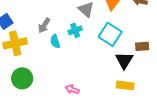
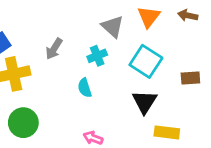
cyan semicircle: (55, 41) -> (85, 88), moved
black triangle: (124, 60) -> (145, 102), moved

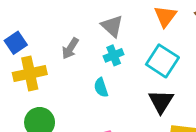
gray triangle: (112, 27) -> (112, 26), moved

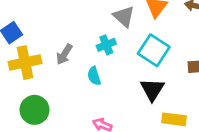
gray triangle: (112, 26) -> (124, 16), moved
gray arrow: (70, 48) -> (64, 54), moved

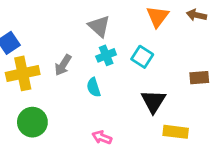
gray triangle: (124, 16) -> (99, 26), moved
cyan square: (154, 50) -> (142, 57), moved, size x0.7

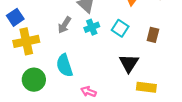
gray arrow: (63, 65) -> (64, 25), moved
brown rectangle: (199, 78) -> (153, 35), moved, turned -72
cyan semicircle: (94, 87) -> (64, 65), moved, size x1.5

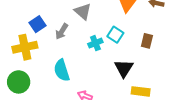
blue square: (15, 17) -> (38, 24), moved
cyan cross: (92, 27) -> (95, 43), moved
green circle: (34, 80) -> (19, 82), moved

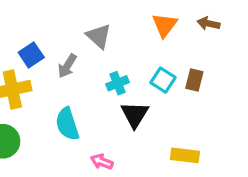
cyan square: (115, 35) -> (163, 80), moved
black triangle: (124, 68) -> (135, 115), moved

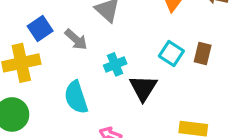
gray arrow: (67, 66) -> (76, 39), turned -80
cyan cross: (117, 83) -> (115, 64), moved

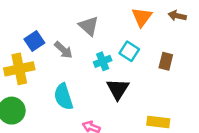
cyan square: (171, 54) -> (129, 51), moved
cyan cross: (115, 64) -> (103, 61), moved

